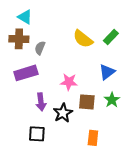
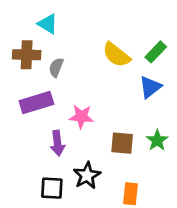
cyan triangle: (25, 17) -> (48, 24), moved
blue triangle: (107, 72) -> (150, 87), moved
pink star: (69, 82) -> (81, 117), moved
black star: (63, 113) -> (87, 175), moved

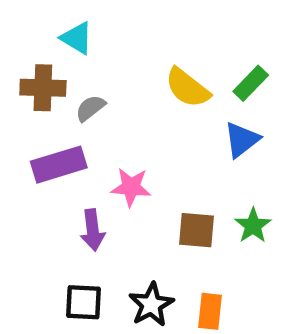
gray semicircle: (56, 67) -> (90, 108), turned 30
black star: (87, 175) -> (151, 305), moved

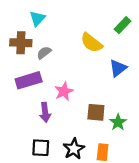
cyan triangle: (77, 38) -> (37, 18), turned 42
green rectangle: (251, 83) -> (122, 25), moved
pink star: (131, 187) -> (64, 91), turned -30
green star: (253, 226) -> (118, 122), moved

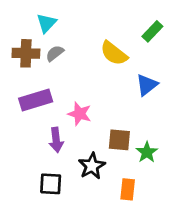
gray semicircle: (44, 53) -> (55, 53), moved
pink star: (64, 91) -> (80, 114), turned -30
black star: (74, 149) -> (92, 166), moved

